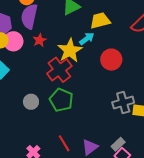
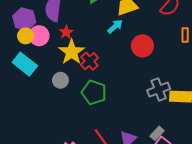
yellow star: (70, 50) -> (72, 52), moved
red cross: (59, 70) -> (89, 61), size x0.7
gray circle: (31, 102) -> (60, 80), moved

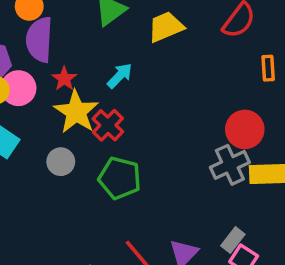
cyan arrow: (115, 26) -> (120, 76), moved
red circle: (142, 46) -> (245, 129), moved

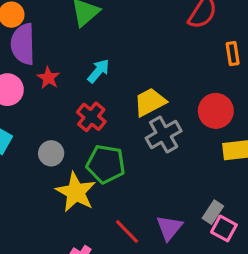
yellow trapezoid: (166, 27) -> (150, 102), moved
yellow star: (76, 112) -> (76, 192), moved
gray cross: (230, 165) -> (164, 134), moved

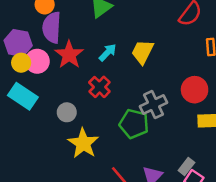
red star: (48, 78) -> (69, 55), size x1.6
yellow trapezoid: (150, 102) -> (143, 52), moved, turned -40
green pentagon: (106, 164) -> (134, 124), moved

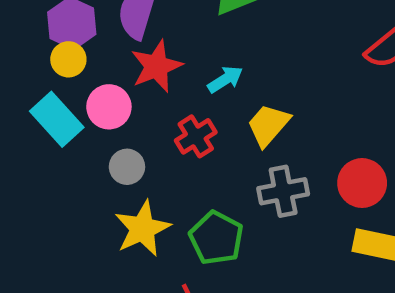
yellow trapezoid: (143, 52) -> (268, 125), moved
pink circle: (37, 61) -> (109, 107), moved
green pentagon: (134, 124) -> (216, 238), moved

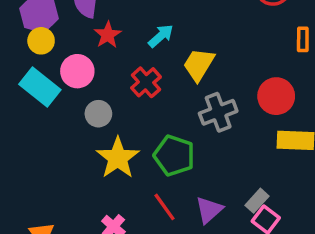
red star: (156, 66) -> (108, 35), size x0.7

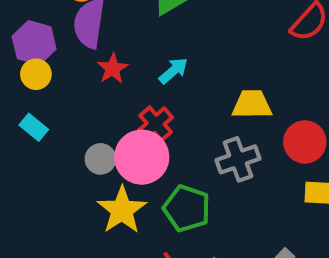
yellow trapezoid: (199, 65) -> (252, 104), moved, turned 57
pink circle: (77, 71) -> (142, 157), moved, size x1.4
cyan rectangle: (40, 87) -> (34, 127), size x0.6

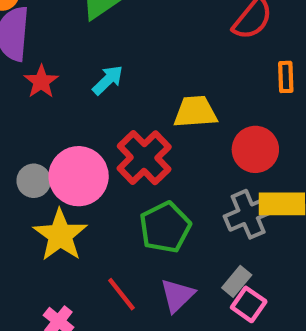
red cross: (156, 124) -> (144, 158), moved, size x1.4
gray cross: (238, 159) -> (248, 214), moved
green pentagon: (187, 208) -> (165, 227), moved, turned 30

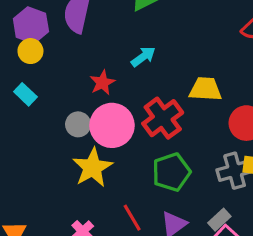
red star: (41, 82) -> (102, 83), moved

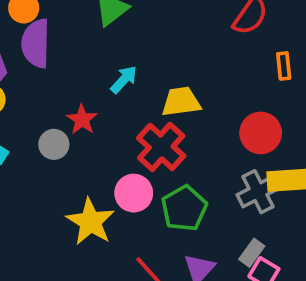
yellow trapezoid: (205, 89) -> (181, 102), moved
gray circle: (78, 124) -> (54, 144), moved
pink circle: (112, 125) -> (134, 193), moved, size x0.7

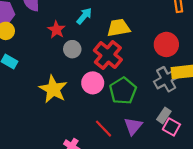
red star: (82, 120) -> (56, 30), moved
gray circle: (54, 144) -> (72, 49), moved
yellow star: (90, 222) -> (53, 89), moved

